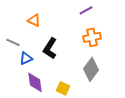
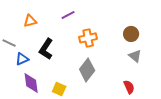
purple line: (86, 10) -> (68, 15), moved
orange triangle: (34, 20) -> (30, 21), turned -40

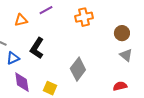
purple line: (68, 15) -> (46, 10), moved
orange cross: (88, 38) -> (84, 17), moved
red semicircle: (129, 87) -> (120, 86), turned -80

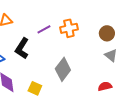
purple line: (46, 10) -> (44, 29), moved
orange cross: (84, 17) -> (69, 28), moved

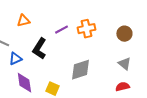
gray triangle: (111, 55) -> (124, 64), moved
gray diamond: (63, 69) -> (80, 70), turned 35

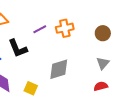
black L-shape: (39, 49) -> (18, 48), turned -55
gray triangle: (124, 64) -> (103, 63), turned 32

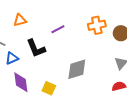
orange cross: (65, 28) -> (97, 25), moved

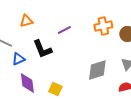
gray diamond: (77, 69) -> (97, 70), moved

